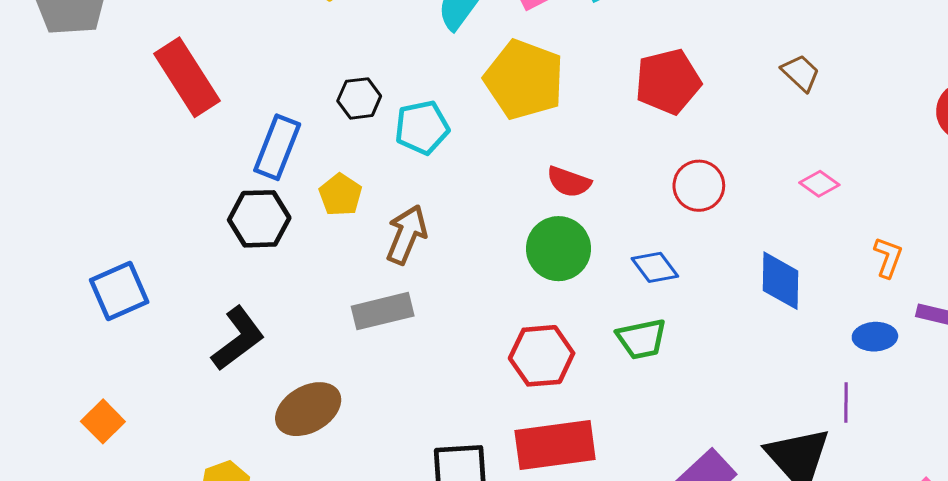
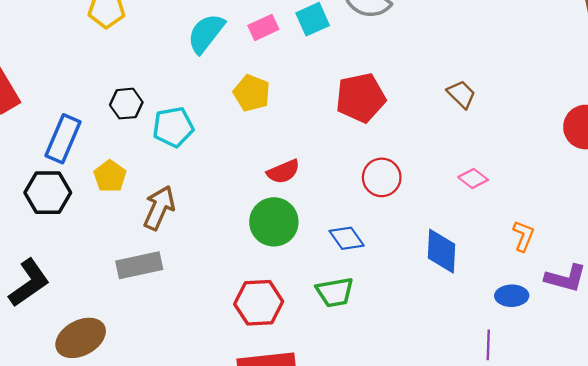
yellow pentagon: (524, 80) -> (252, 93), size x0.6
red semicircle: (569, 182) -> (283, 172), turned -44

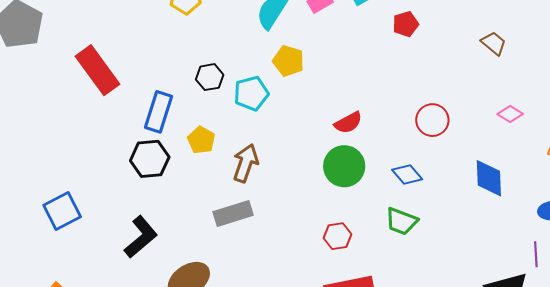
yellow pentagon: (252, 93) -> (288, 61), moved
red pentagon: (361, 98) -> (406, 24), moved, size x0.6
green trapezoid: (335, 292) -> (401, 221), turned 36
red hexagon: (259, 303) -> (338, 236), size x0.7

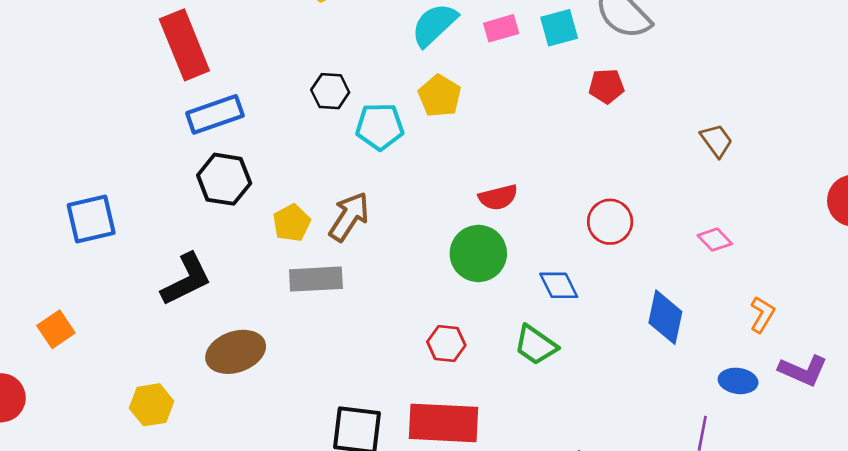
blue rectangle: (159, 112) -> (215, 114), moved, turned 39
yellow pentagon: (201, 140) -> (292, 223), moved

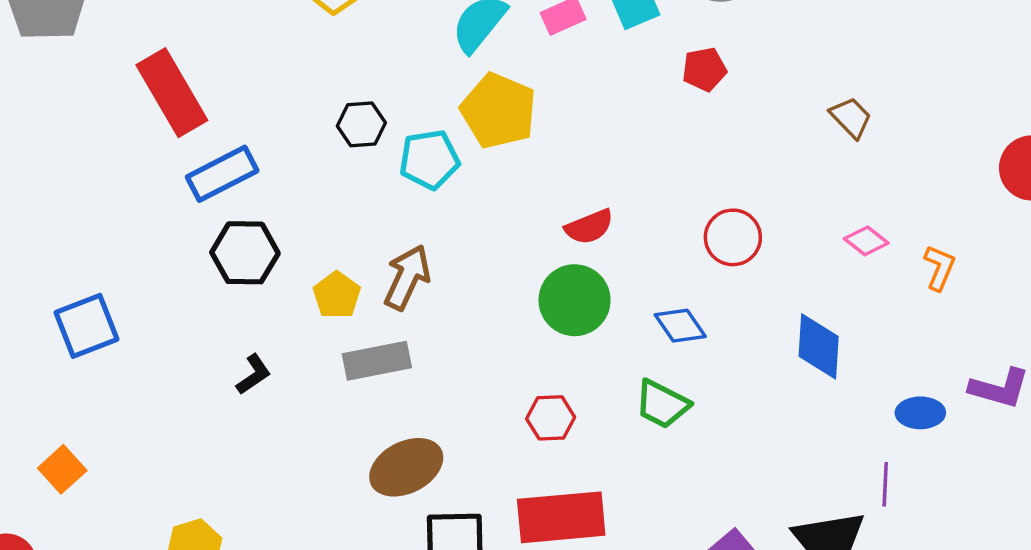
yellow pentagon: (440, 96) -> (498, 111), size x1.4
black L-shape: (186, 279) -> (254, 374), moved, size x0.6
orange L-shape: (762, 314) -> (940, 268), moved
brown ellipse: (236, 352) -> (406, 467), moved

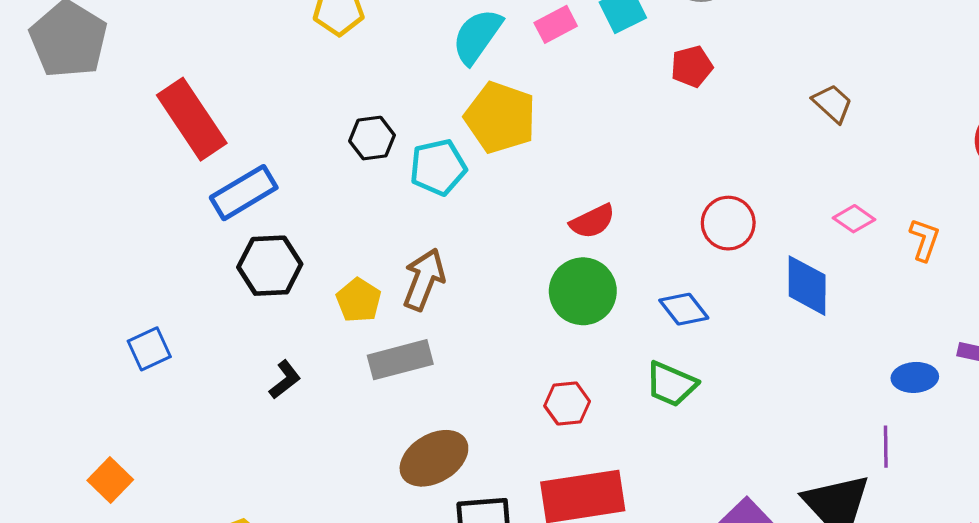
blue square: (86, 326) -> (149, 349), moved, size x0.7
blue diamond: (819, 346) -> (807, 286), moved

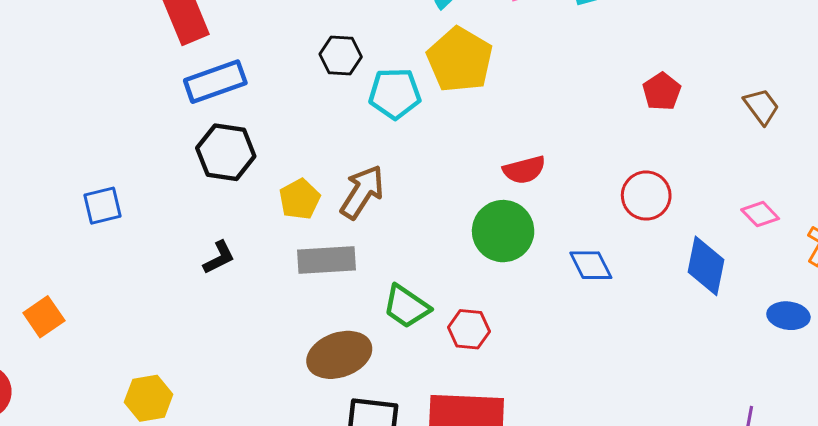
red pentagon: (692, 66) -> (662, 92), moved, turned -30
blue ellipse: (915, 377) -> (788, 316), moved
green trapezoid: (671, 384) -> (406, 306), moved

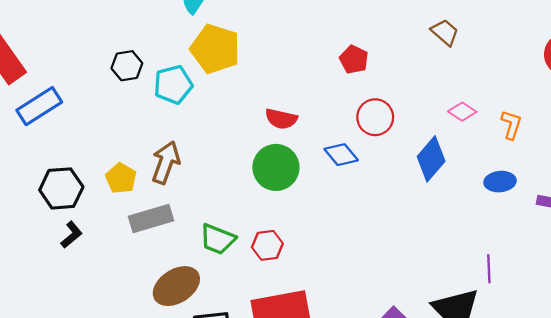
red pentagon: (662, 92) -> (354, 59), moved
black hexagon: (226, 152) -> (61, 188), moved
red semicircle: (524, 170) -> (281, 119), turned 40
blue diamond: (591, 265) -> (341, 155), moved
blue diamond: (706, 266) -> (431, 159), turned 42

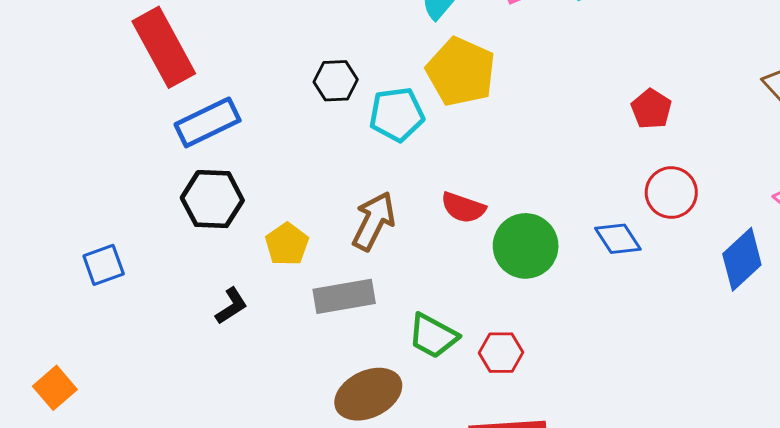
red semicircle: (281, 119) -> (463, 208), moved
yellow pentagon: (121, 178) -> (287, 244), moved
black hexagon: (61, 188) -> (212, 199), moved

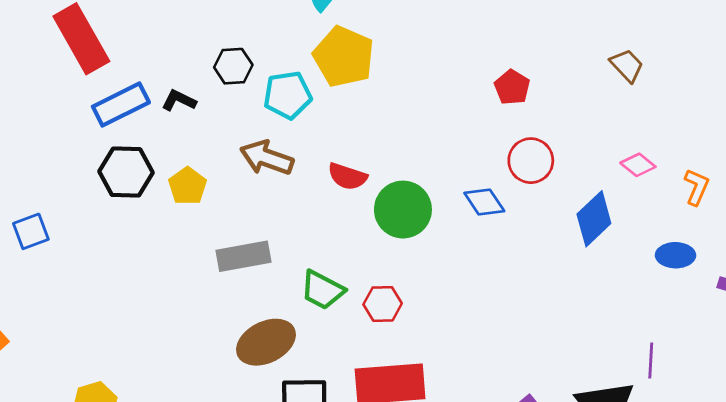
brown arrow: (374, 221) -> (267, 158), moved, turned -96
yellow pentagon: (287, 244) -> (188, 186), moved
black L-shape: (231, 306) -> (179, 100), moved, turned -120

